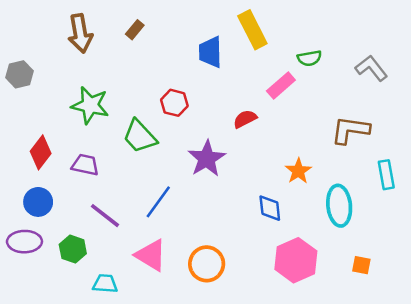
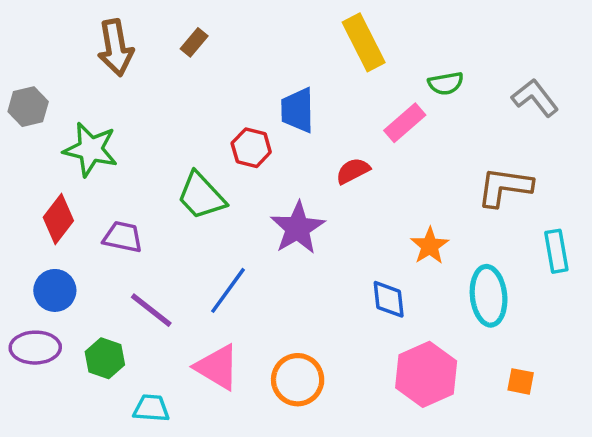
blue trapezoid: (210, 52) -> (298, 110), moved
green star: (90, 105) -> (91, 149), moved

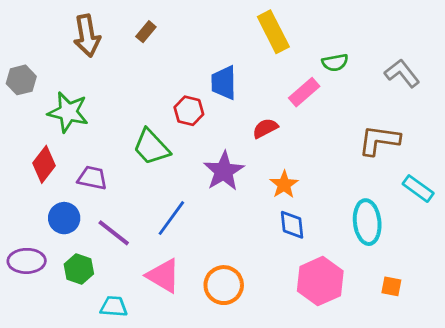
orange star: (430, 246) -> (284, 185), moved
cyan rectangle: (556, 251) -> (418, 189), turned -44
blue circle: (55, 290) -> (64, 218), moved

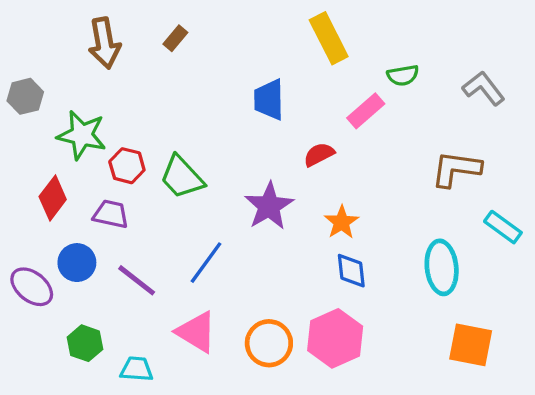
red hexagon: (189, 111) -> (127, 166), moved
purple ellipse: (27, 261) -> (32, 287), moved, turned 39
green hexagon: (79, 269) -> (85, 343), moved
pink hexagon: (320, 281) -> (335, 338), moved
orange square: (391, 286) -> (471, 345), size x1.8

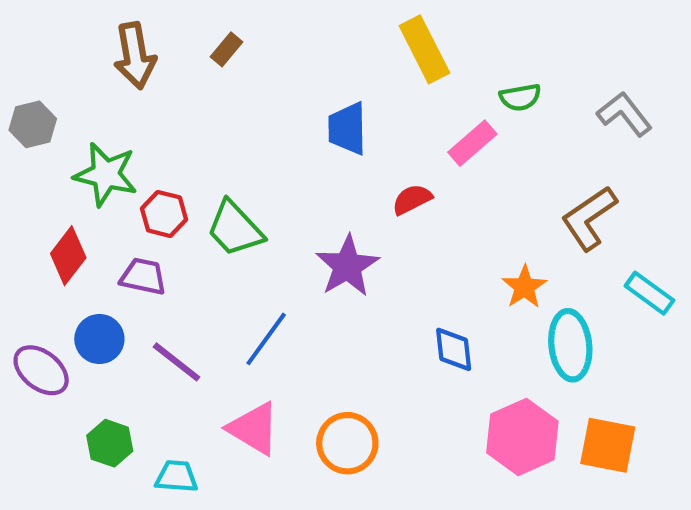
brown L-shape: (456, 169) -> (589, 218), turned -42
orange star: (342, 222) -> (524, 287), moved
pink hexagon: (335, 338) -> (522, 437), moved

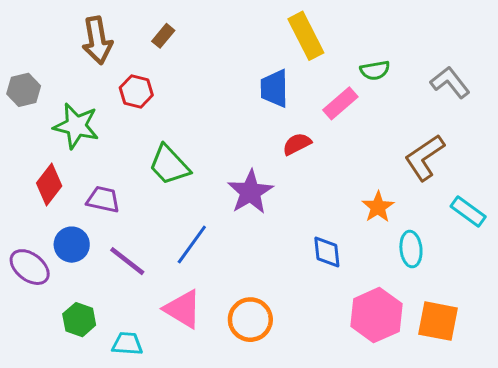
blue trapezoid: (347, 129) -> (274, 88), moved
red hexagon: (164, 214) -> (136, 91), moved
cyan ellipse: (570, 345) -> (411, 249), size x0.7

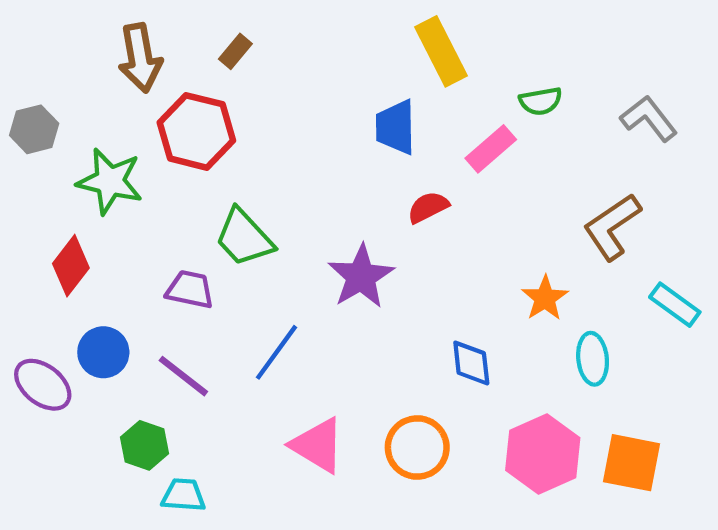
red hexagon: (136, 91) -> (196, 131), size x1.6
purple trapezoid: (103, 199) -> (190, 289), moved
pink triangle: (183, 309) -> (318, 445), moved
green hexagon: (79, 320) -> (144, 445), moved
orange circle: (250, 320) -> (417, 447), moved

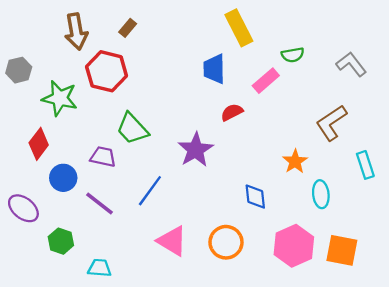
cyan rectangle: (675, 305) -> (365, 165), turned 36
blue circle: (103, 352) -> (63, 178), moved
green hexagon: (144, 445) -> (61, 241), moved

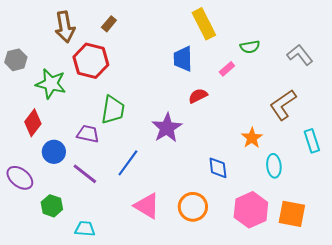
pink rectangle: (266, 81) -> (227, 69), size x0.7
green trapezoid: (132, 129) -> (113, 110), turned -128

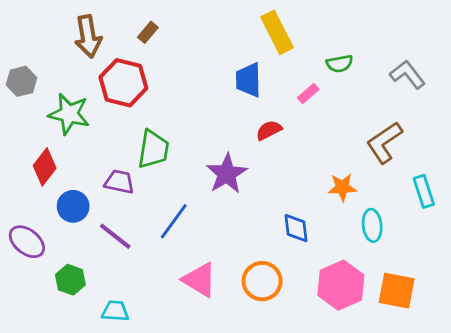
orange star: (252, 138) -> (342, 187), turned 30

